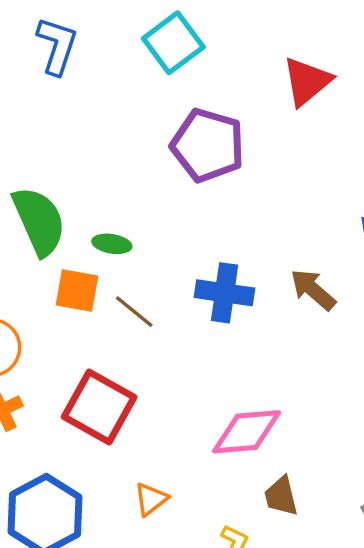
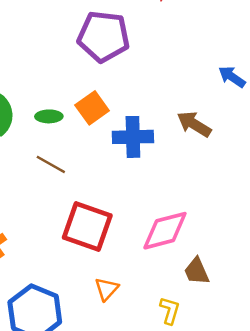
orange square: (77, 291) -> (92, 108), moved, turned -36
brown line: (134, 312) -> (51, 164), moved
red square: (99, 407) -> (87, 226), moved

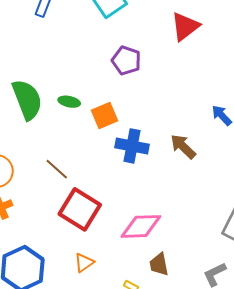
purple pentagon: (104, 36) -> (126, 61), size x0.7
green ellipse: (49, 116) -> (69, 102), moved
brown line: (51, 164) -> (57, 169), moved

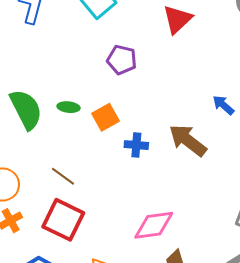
blue cross: (132, 146) -> (136, 145), size x0.7
brown arrow: (183, 146) -> (188, 140), size x1.4
red square: (80, 209) -> (63, 220), moved

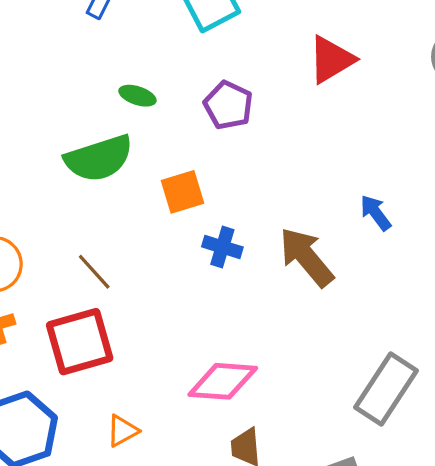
green ellipse: (68, 107) -> (137, 96), moved
green semicircle: (26, 109) -> (99, 158), moved, turned 87
red square: (63, 220) -> (80, 342), turned 36

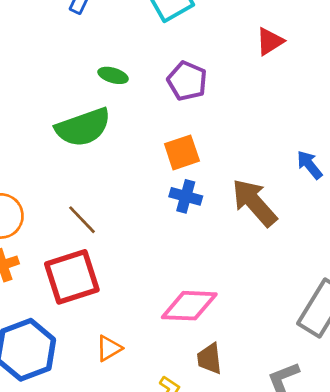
red triangle: (331, 60) -> (270, 41), size x0.7
orange square: (183, 192) -> (182, 152), moved

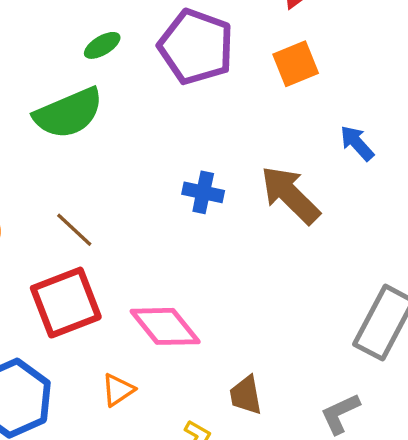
green ellipse: (113, 75) -> (102, 45), turned -44
purple pentagon: (187, 81) -> (196, 47), size x1.5
orange square: (182, 152) -> (296, 64), moved
pink diamond: (189, 306) -> (165, 326), moved, turned 52

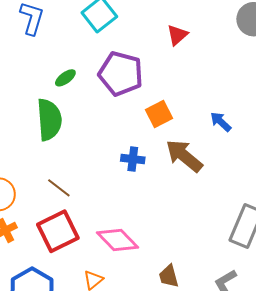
orange square: (296, 64) -> (159, 114), moved
green semicircle: (69, 113) -> (49, 120), turned -66

